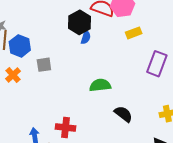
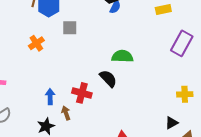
orange cross: (13, 75) -> (36, 43), moved
black semicircle: (123, 114) -> (108, 79), moved

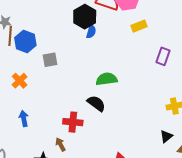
purple rectangle: (182, 43) -> (163, 56), size x0.7
blue arrow: (50, 97) -> (24, 119), moved

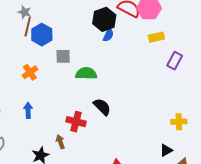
purple rectangle: (163, 56) -> (175, 61), moved
green semicircle: (107, 79) -> (86, 73), moved

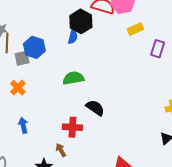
blue hexagon: (42, 35) -> (34, 47), moved
blue semicircle: (108, 35) -> (73, 37), moved
gray square: (63, 56) -> (22, 58), moved

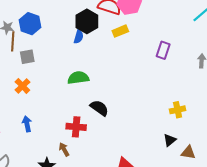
yellow rectangle: (135, 29) -> (120, 31), moved
blue hexagon: (34, 47) -> (30, 24), moved

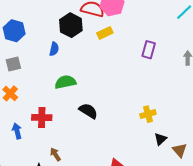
blue semicircle: (79, 37) -> (54, 49), moved
yellow cross: (178, 110) -> (148, 114), moved
red cross: (76, 127) -> (42, 117), moved
brown triangle: (188, 152) -> (180, 150), turned 42

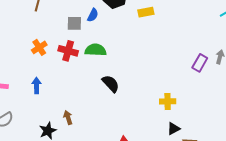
purple rectangle: (149, 50) -> (200, 63), moved
gray square: (13, 64) -> (74, 23), moved
red cross: (42, 117) -> (68, 51), moved

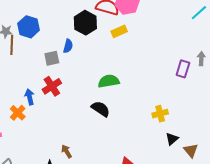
orange cross: (39, 47) -> (18, 113), moved
green semicircle: (96, 50) -> (109, 81), moved
red cross: (68, 51) -> (52, 86), turned -36
blue arrow: (37, 85) -> (30, 97), moved

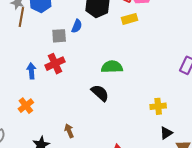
orange cross: (18, 113) -> (26, 106), moved
brown arrow: (67, 151) -> (69, 131), moved

